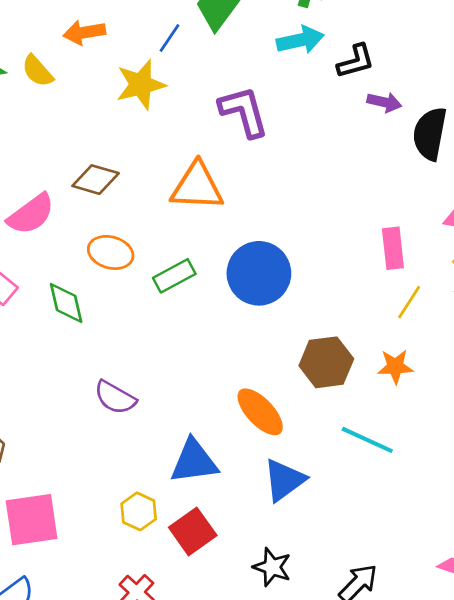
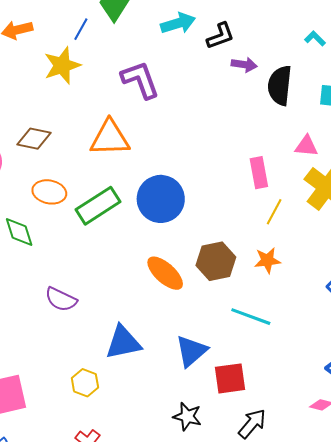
green rectangle: (174, 276) -> (98, 206), size x1.4
orange ellipse: (260, 412) -> (165, 273), moved
red square: (193, 531) -> (230, 378), moved, turned 32

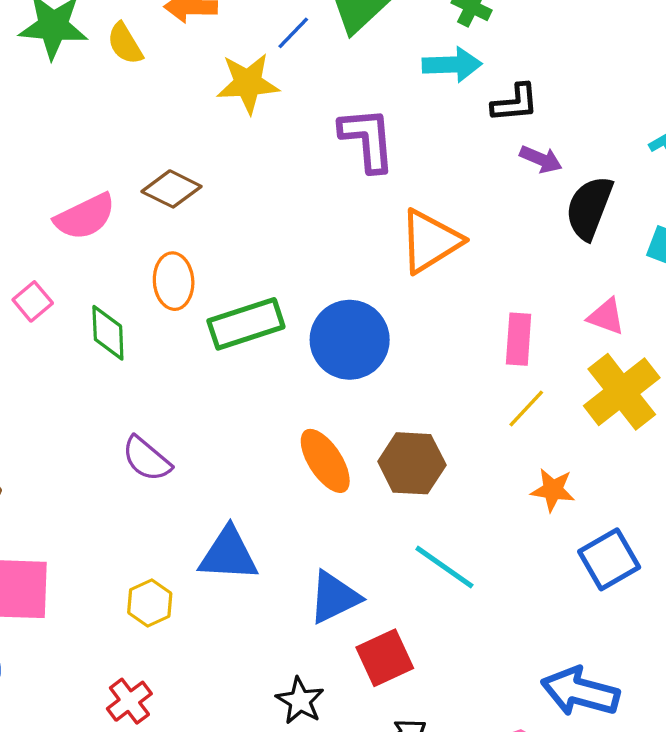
orange triangle: (110, 138) -> (430, 241), moved, turned -45
orange ellipse: (49, 192) -> (174, 281), turned 60
orange star: (267, 260) -> (553, 490), moved
red square: (230, 378) -> (385, 658), turned -32

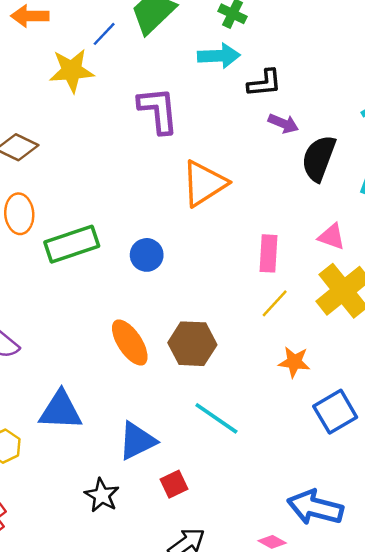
blue circle: (350, 340) -> (147, 255), size x0.6
red square: (385, 658) -> (174, 484), size x0.7
black star: (300, 701) -> (102, 495), moved

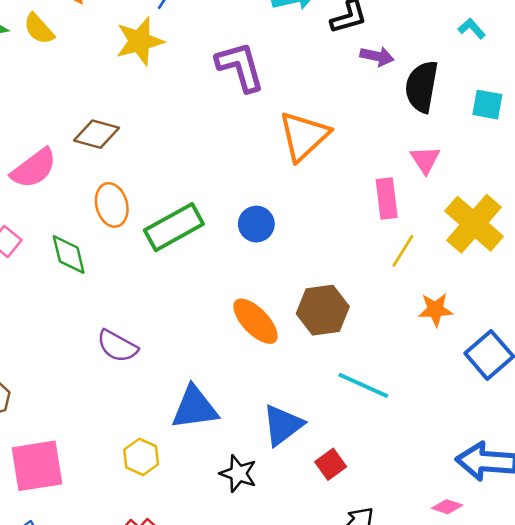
pink triangle: (332, 237) -> (425, 160), moved, turned 48
black star: (102, 495) -> (238, 473), moved

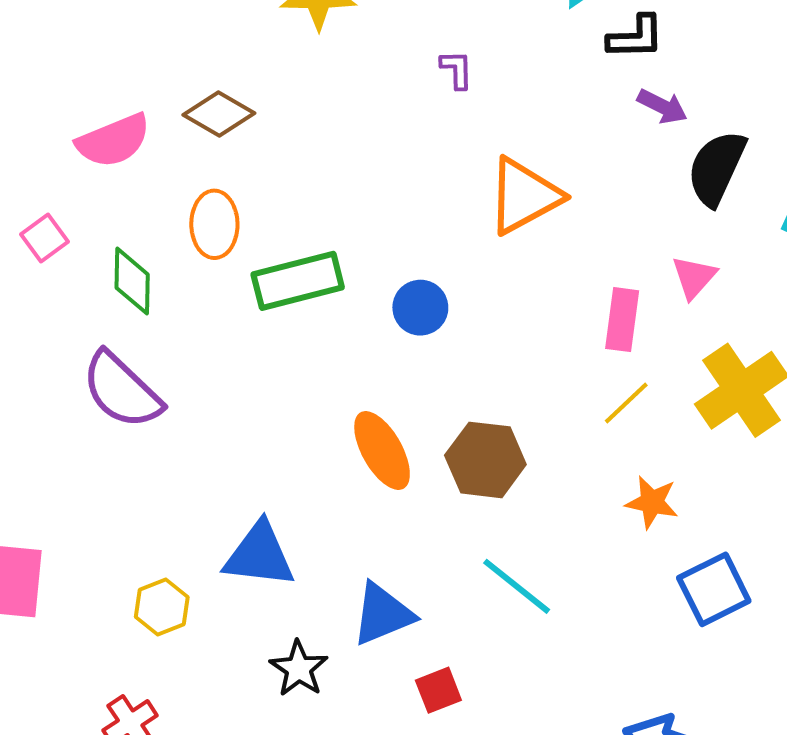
purple L-shape: (240, 67) -> (457, 69), size x0.5
purple semicircle: (117, 346) -> (122, 390), moved, size x1.4

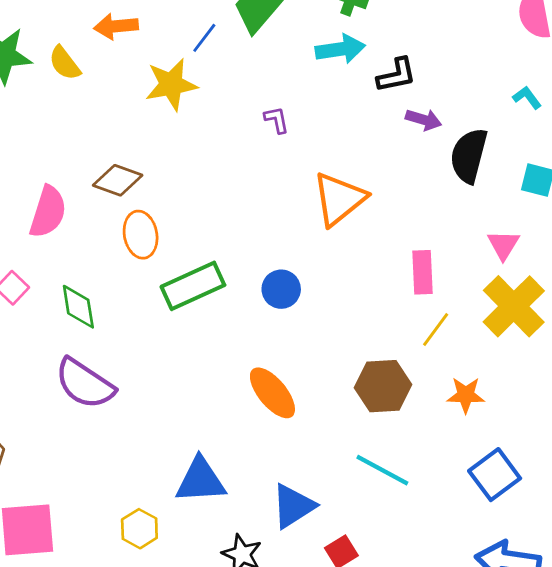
pink semicircle: (113, 141) -> (48, 212), turned -40
orange ellipse: (214, 224) -> (141, 235), moved
pink triangle: (694, 277) -> (503, 245), moved
brown hexagon: (485, 460) -> (383, 386), moved
blue square: (714, 589) -> (495, 475), moved

